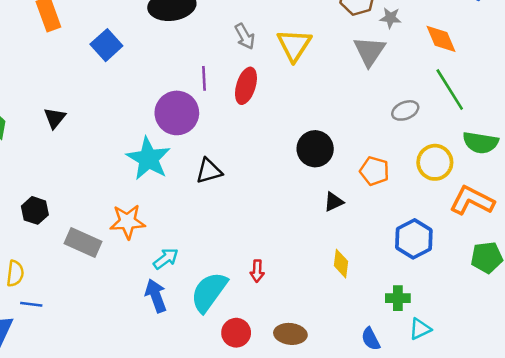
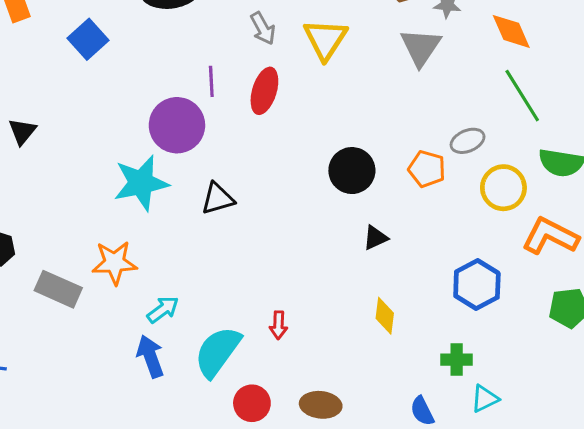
gray ellipse: (405, 110) -> (468, 141), moved
cyan star: (148, 159) -> (141, 183), turned 30
orange pentagon: (374, 171) -> (427, 169), moved

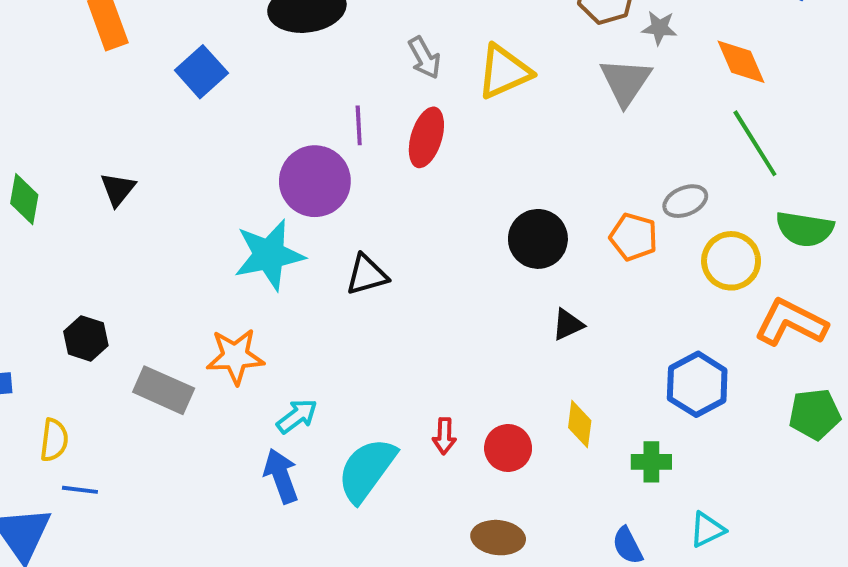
yellow triangle: (325, 39) -> (504, 72), turned 33
green cross: (457, 360) -> (651, 462), moved
red circle: (252, 403) -> (508, 448), moved

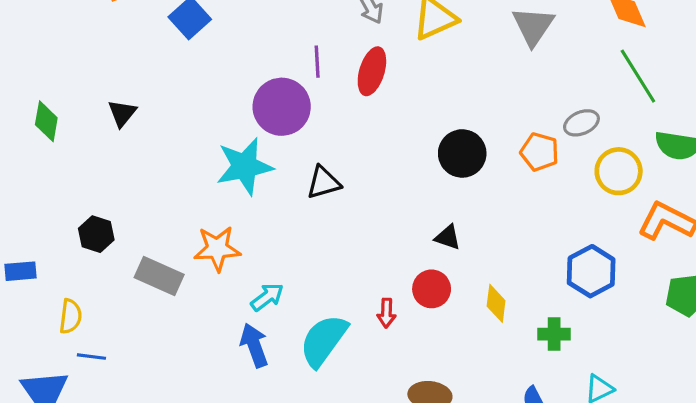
black triangle: (568, 325) -> (448, 237), moved, turned 44
red circle: (508, 448) -> (432, 289), moved

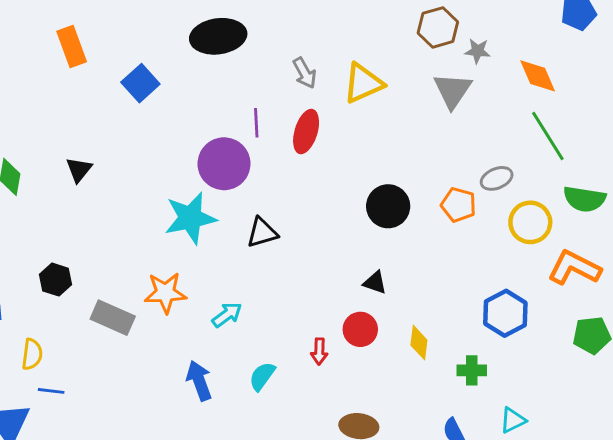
cyan arrow: (267, 297) -> (227, 315), moved
cyan semicircle: (324, 340) -> (262, 376), size x0.6

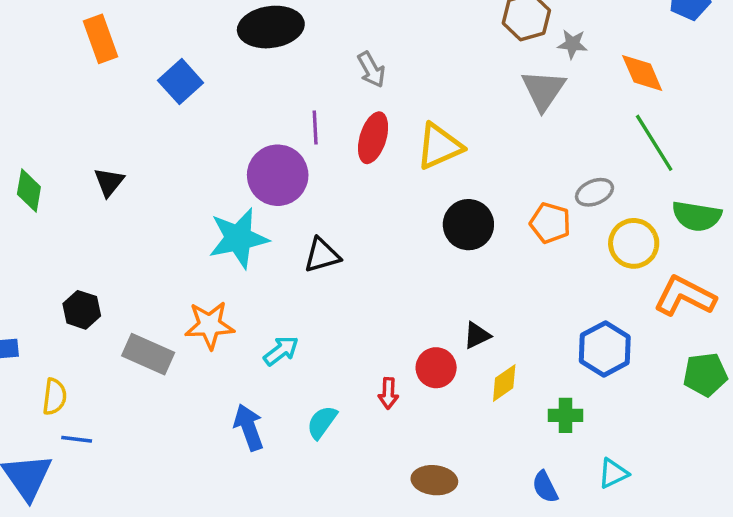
yellow triangle: (363, 83) -> (439, 146), moved
black triangle: (375, 282) -> (477, 335), moved, turned -45
yellow diamond: (419, 343) -> (504, 383), turned 48

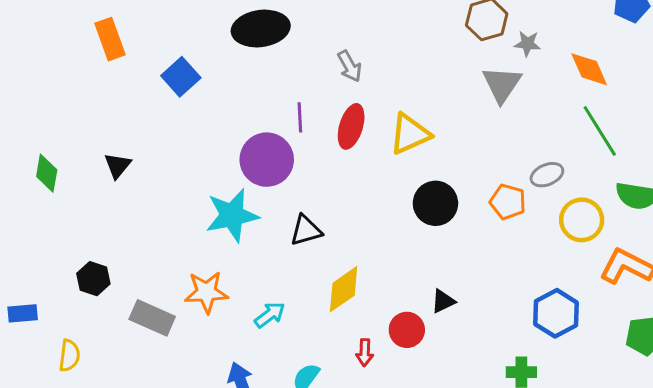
yellow diamond: (504, 383) -> (344, 289), moved, size x1.4

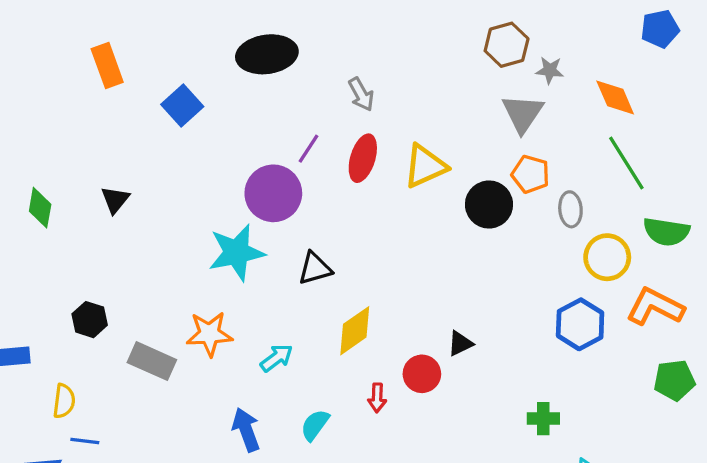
purple line: (300, 117) -> (308, 149), turned 36
gray ellipse: (547, 175) -> (570, 209), turned -72
orange pentagon: (508, 202) -> (531, 174), moved
black circle: (435, 203) -> (489, 205), moved
blue hexagon: (556, 313) -> (580, 324), moved

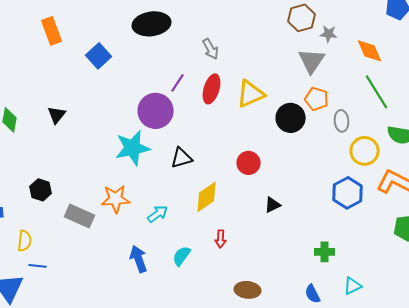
red circle: (422, 374) -> (249, 163), moved

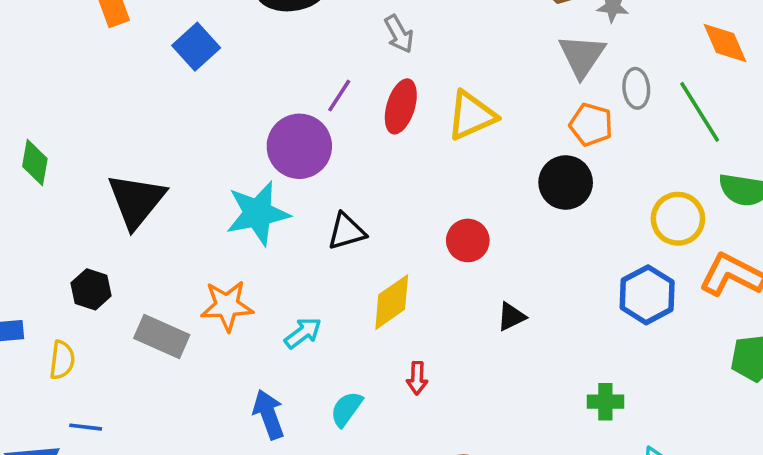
orange diamond: (370, 51) -> (725, 43), moved
black triangle: (57, 115) -> (136, 201), moved, size x1.8
black circle: (291, 118) -> (566, 183), moved
gray ellipse: (342, 121) -> (636, 88), moved
yellow semicircle: (25, 241) -> (62, 360), moved

